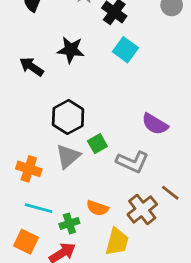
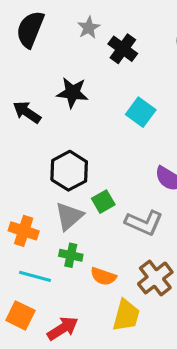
cyan square: (125, 50) -> (141, 112), moved
green cross: (69, 223) -> (71, 255), moved, turned 30

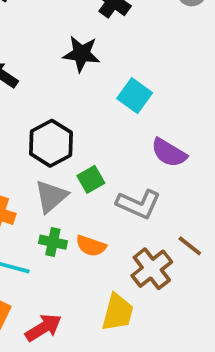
black star: (72, 93) -> (81, 54), moved
cyan square: (141, 112) -> (135, 96), moved
orange semicircle: (103, 276) -> (91, 246), moved

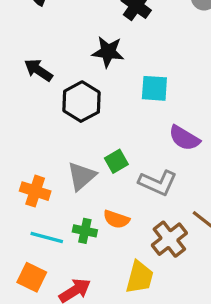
cyan square: (135, 96) -> (154, 88), turned -32
black hexagon: (51, 143) -> (82, 102), moved
green cross: (53, 242) -> (85, 231), moved

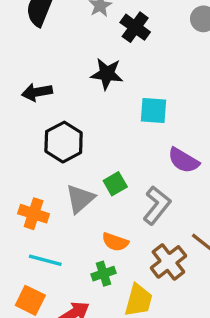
black arrow: (38, 70) -> (37, 92), turned -44
black hexagon: (82, 102) -> (64, 142), moved
gray L-shape: (158, 183) -> (157, 205), turned -75
green cross: (85, 231) -> (104, 274), moved, turned -30

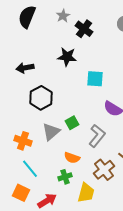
cyan line: (45, 260) -> (30, 169), turned 36

